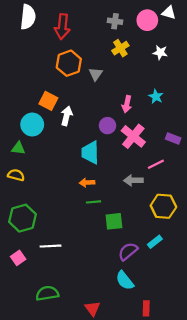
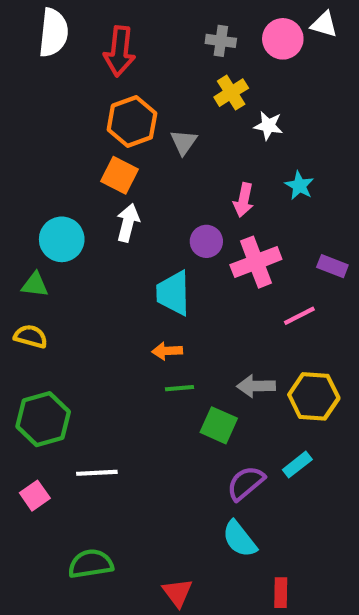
white star: (160, 52) -> (268, 126), moved
orange square: (48, 101) -> (120, 175), moved
pink cross: (133, 136) -> (256, 262), turned 30
gray arrow: (133, 180) -> (256, 386), moved
green square: (114, 221) -> (219, 425), turned 30

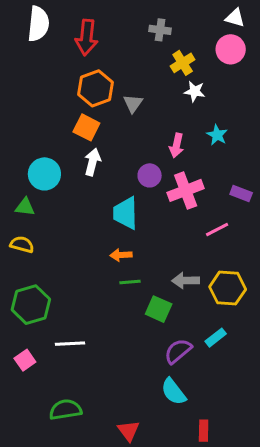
pink circle: (283, 39) -> (231, 49), moved
yellow cross: (231, 93) -> (183, 63), moved

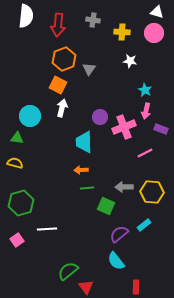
gray cross: (160, 30) -> (93, 20), moved
yellow cross: (183, 63) -> (122, 32), moved, turned 35
pink arrow: (177, 145) -> (146, 111), moved
green semicircle: (65, 410) -> (68, 271), moved, turned -30

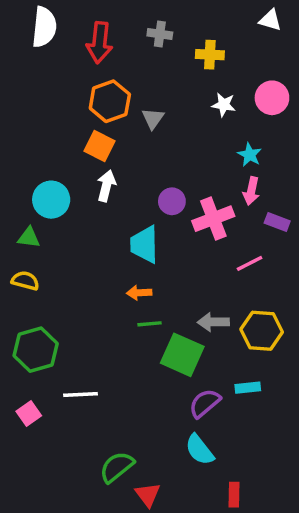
pink circle: (154, 33) -> (272, 98), moved
green square: (106, 206) -> (182, 355), size x1.4
cyan rectangle: (144, 225) -> (248, 388), turned 32

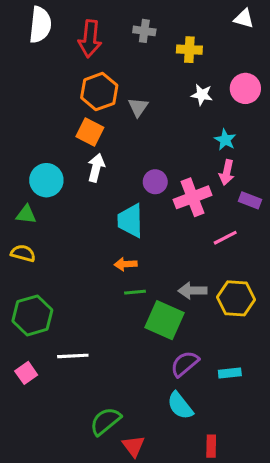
cyan rectangle: (248, 388) -> (230, 373), moved

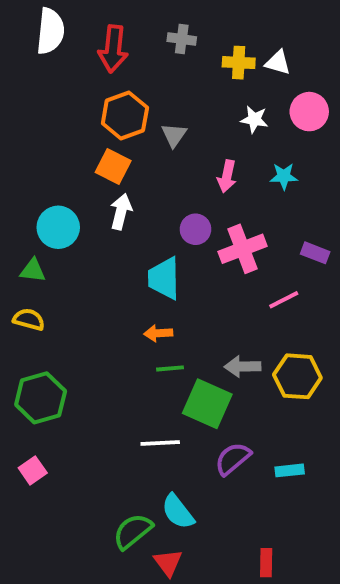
white triangle: (244, 18) -> (278, 63), moved
cyan star: (225, 140) -> (284, 176), turned -30
pink arrow: (227, 172) -> (227, 176), moved
white line: (73, 356) -> (160, 443), moved
cyan semicircle: (180, 406) -> (178, 512), moved

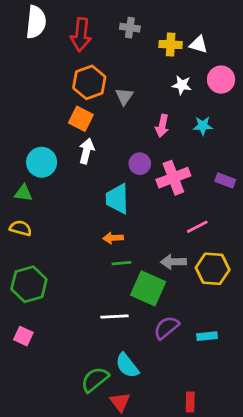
pink line: (284, 300) -> (197, 227), moved
pink square: (33, 470) -> (23, 336), turned -30

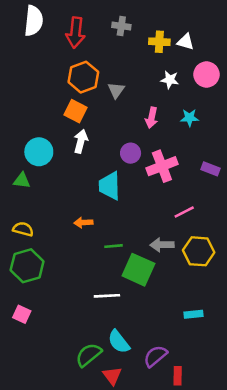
yellow semicircle: (21, 228) -> (23, 229), moved
orange arrow: (113, 238) -> (83, 223), moved
purple semicircle: (166, 328) -> (155, 356), moved

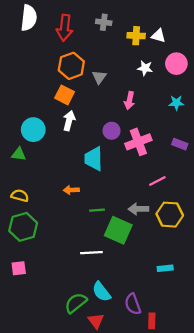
cyan star: (189, 118) -> (176, 103), moved
pink square: (22, 314) -> (19, 268), turned -32
purple semicircle: (155, 356) -> (133, 304), turned -70

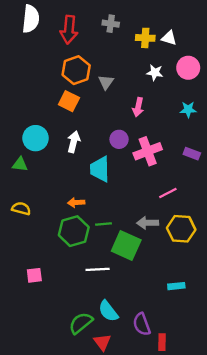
white arrow: (69, 121) -> (74, 142), moved
green hexagon: (23, 227) -> (74, 231), moved
pink square: (19, 268) -> (34, 275), moved

